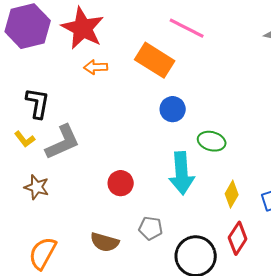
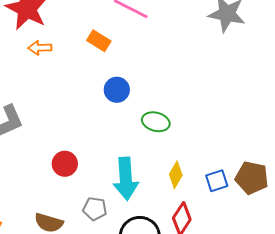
orange rectangle: (155, 60) -> (99, 41), size x0.6
cyan arrow: (182, 173) -> (126, 179), moved

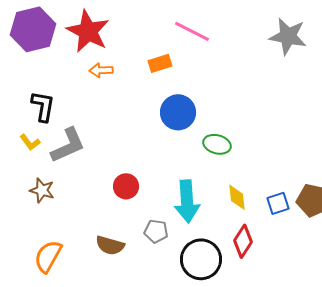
orange rectangle: (99, 41) -> (160, 63), turned -50
blue circle: (117, 90) -> (178, 112), size x1.4
yellow diamond: (176, 175) -> (237, 197), turned -36

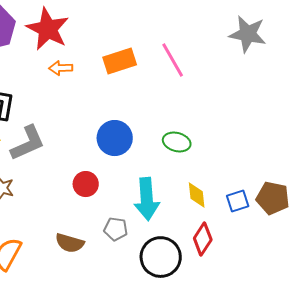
pink line: (192, 31) -> (173, 60), moved, turned 33
orange rectangle: (160, 63) -> (120, 61), size x1.4
blue circle: (178, 112) -> (115, 138), moved

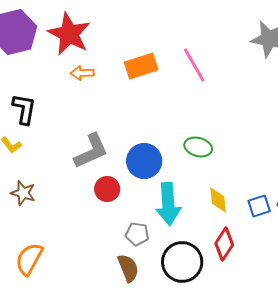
blue circle: (115, 138) -> (144, 161), moved
gray L-shape: (28, 143) -> (91, 151), moved
brown semicircle: (70, 243) -> (128, 268), moved, turned -128

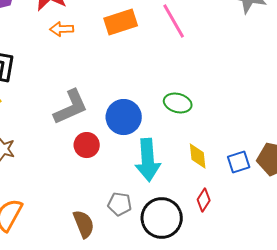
gray pentagon: (137, 234) -> (120, 204), moved
red diamond: (224, 244) -> (204, 200), size x0.7
brown semicircle: (128, 268) -> (84, 224), moved

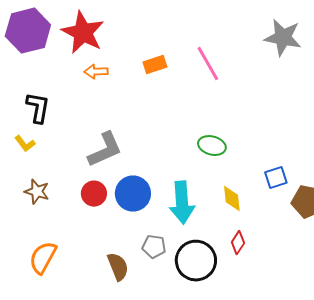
orange rectangle: (121, 22) -> (155, 65), size x0.7
blue circle: (124, 117) -> (133, 194), moved
red circle: (87, 145) -> (94, 194), moved
blue square: (239, 162) -> (276, 178), moved

